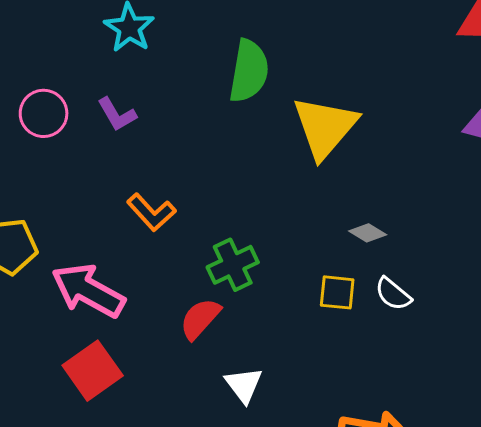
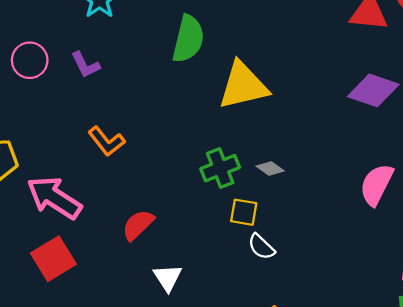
yellow triangle: (325, 127) -> (243, 86), turned 32
green cross: (233, 265) -> (220, 168), moved
white semicircle: (393, 294) -> (261, 247), moved

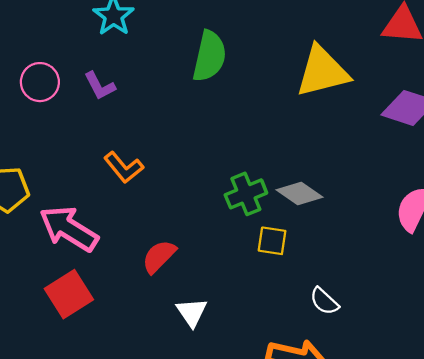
yellow triangle: (243, 86) -> (322, 72), moved
gray diamond: (270, 168) -> (299, 193), size x1.5
white semicircle: (261, 247) -> (324, 301), moved

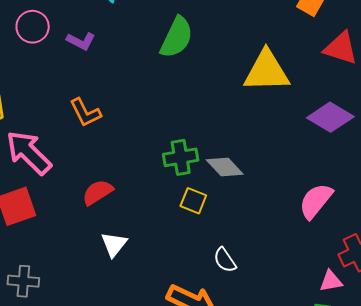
purple L-shape: (100, 86) -> (81, 41), turned -48

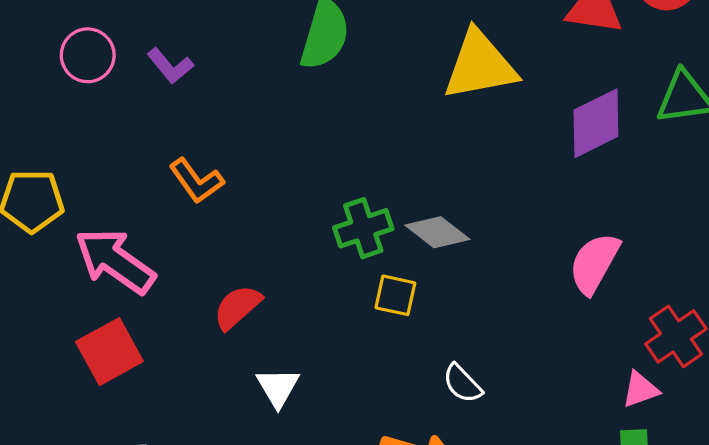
purple L-shape: (81, 41) -> (170, 66), turned 32
purple diamond: (330, 117) -> (596, 123), turned -48

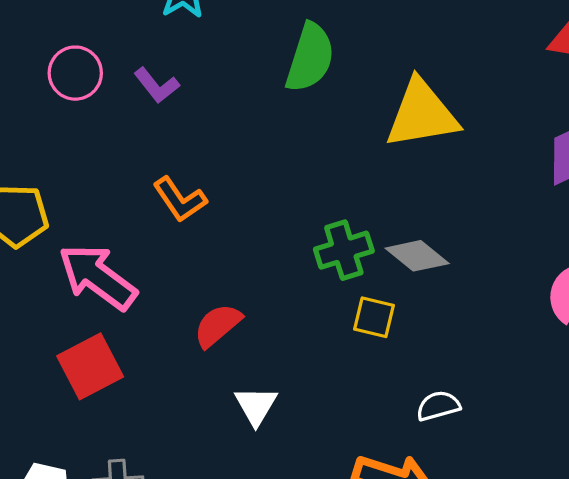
yellow triangle: (480, 65) -> (422, 114), moved
white semicircle: (462, 383) -> (438, 406), turned 117

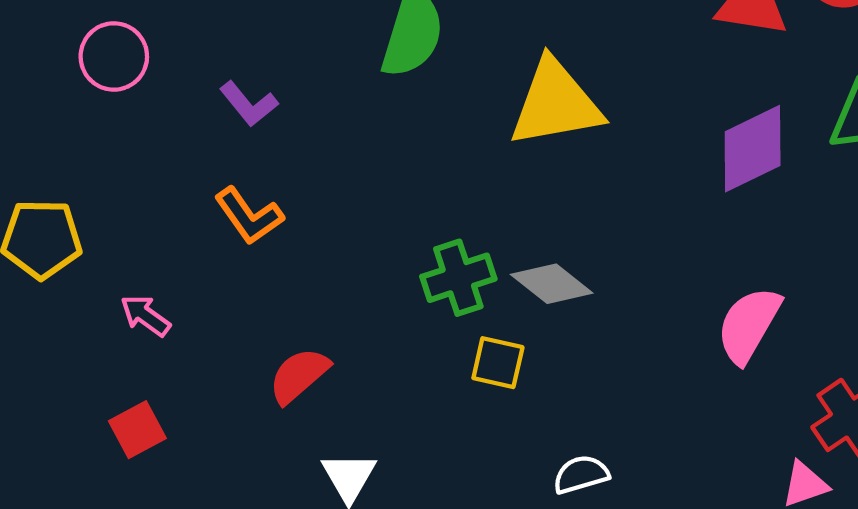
purple L-shape: (157, 85) -> (249, 104), moved
pink arrow: (98, 277) -> (145, 316), size x0.5
red square: (90, 366) -> (137, 430), size x0.7

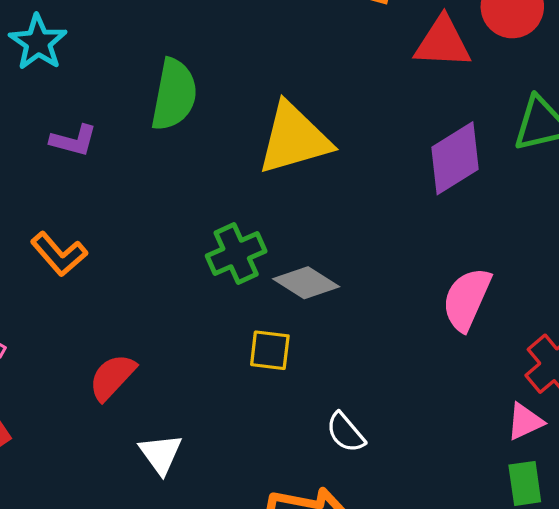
purple L-shape: (249, 104) -> (74, 140), moved, turned -30
green cross: (458, 278) -> (236, 254), moved
white semicircle: (581, 474) -> (346, 432), turned -108

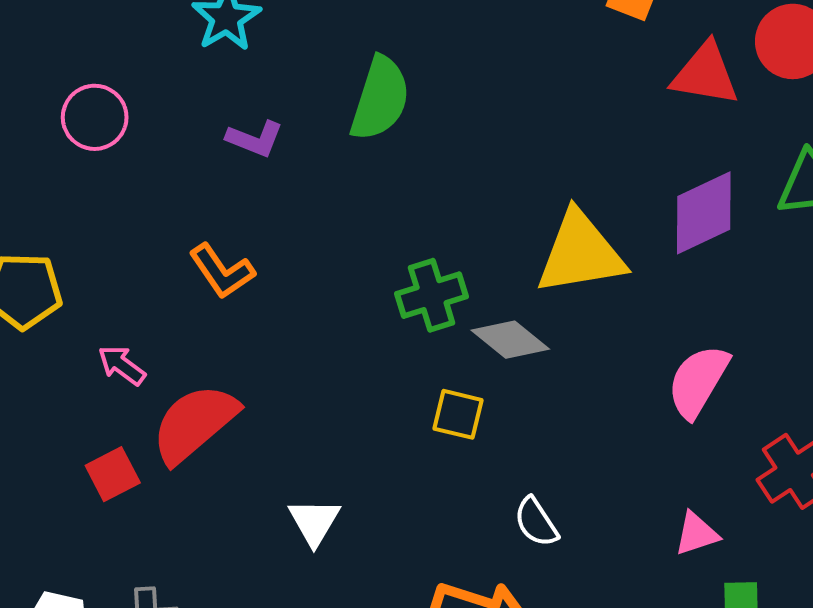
yellow triangle: (294, 139) -> (581, 253), moved
red semicircle: (112, 377) -> (194, 423), moved, size x1.5
pink triangle: (525, 422) -> (696, 534), moved

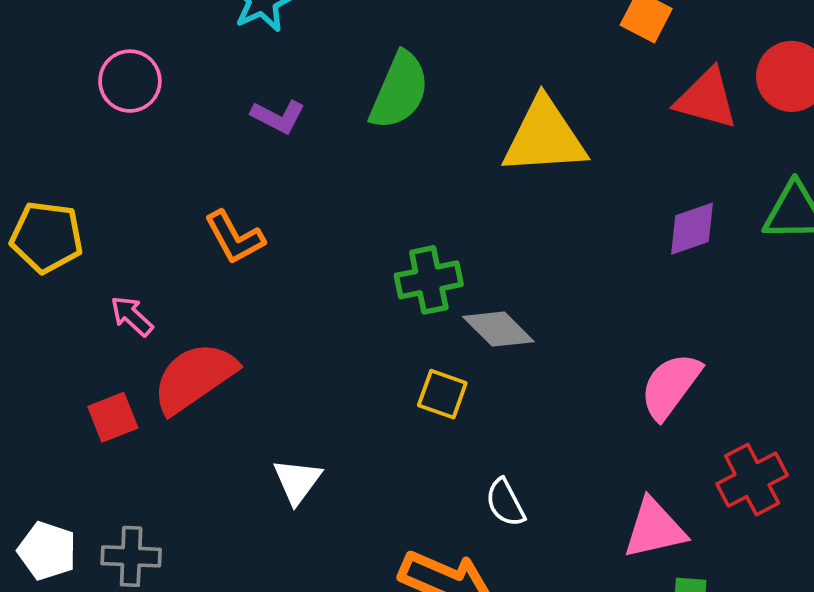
purple diamond: (704, 213) -> (692, 229), size x0.7
yellow triangle: (581, 253) -> (544, 137), moved
pink triangle: (696, 534) -> (654, 529), size x1.5

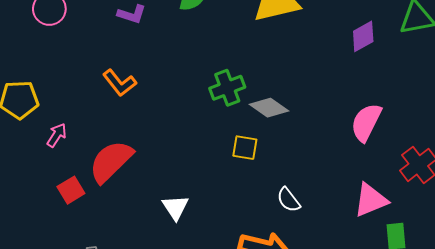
pink arrow: (132, 316) -> (57, 135), moved, turned 90

